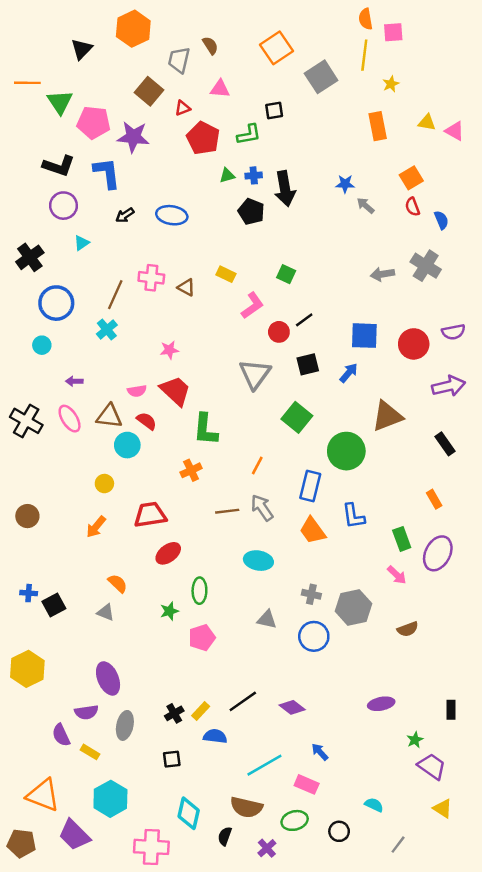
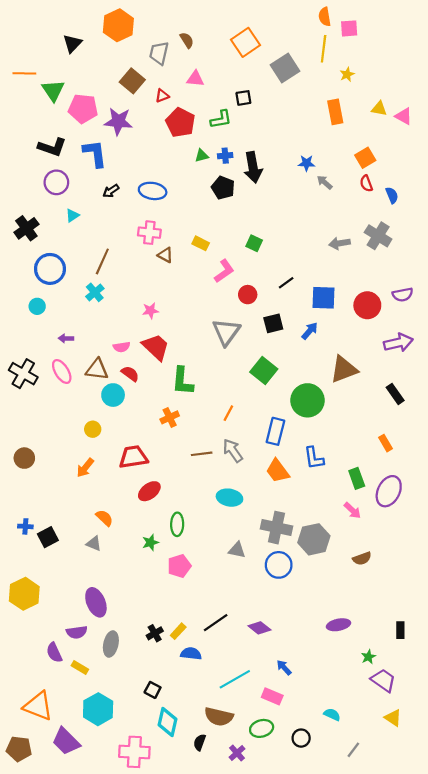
pink cross: (151, 278) -> (149, 233), moved
black line: (304, 320) -> (286, 283), moved
gray cross: (311, 594) -> (277, 528), size x1.8
black square: (172, 759) -> (153, 690), moved, turned 35

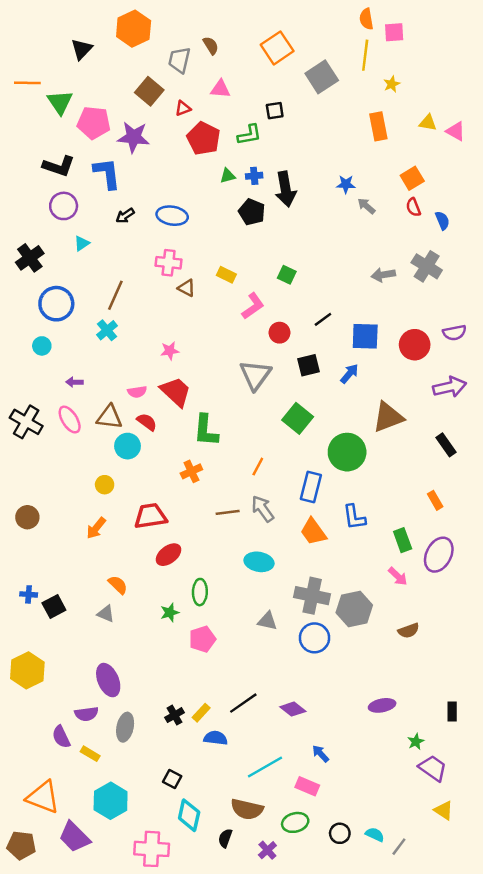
cyan semicircle: (332, 715) -> (375, 835), moved

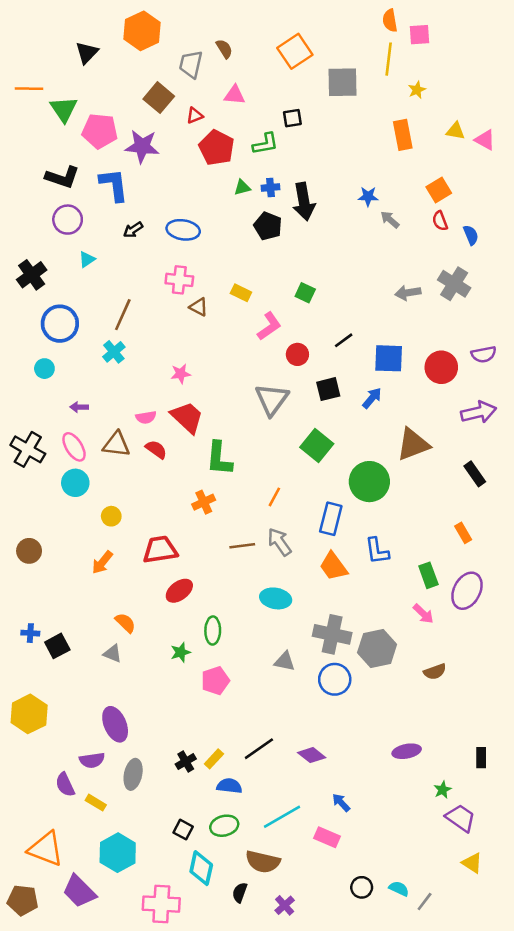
gray square: (322, 77) -> (342, 82), turned 32
cyan circle: (127, 446) -> (75, 483), moved
green ellipse: (295, 822) -> (224, 826), moved

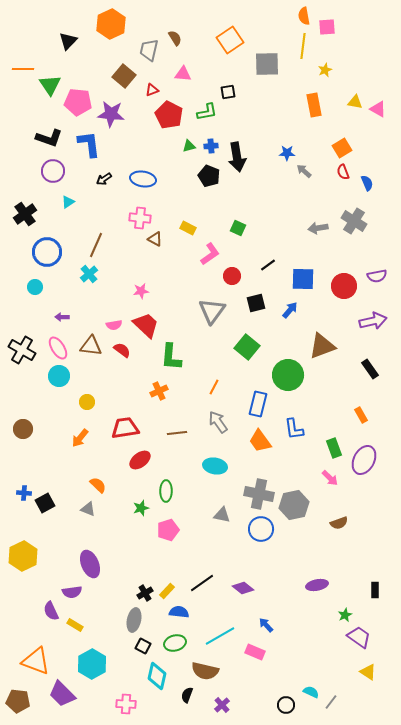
brown line: (242, 546) -> (177, 433), moved
gray ellipse: (133, 774) -> (134, 620), moved
black circle: (362, 887) -> (286, 705), moved
pink cross: (161, 904) -> (126, 704), size x0.7

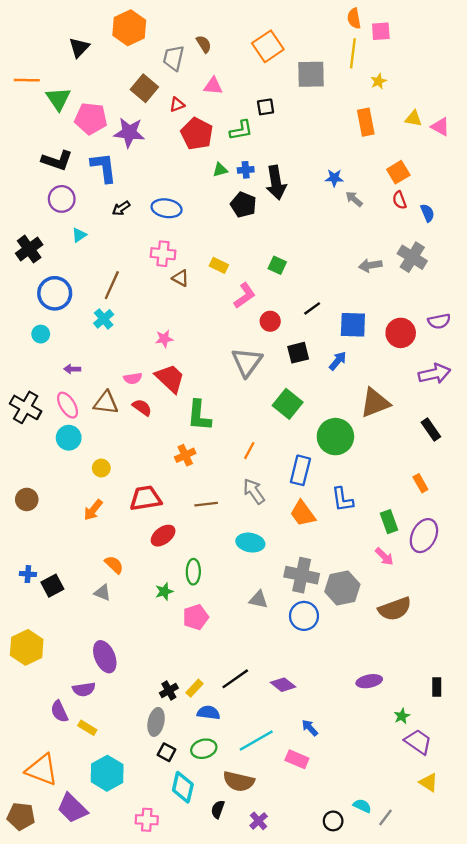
brown semicircle: (339, 523) -> (395, 609), size x1.6

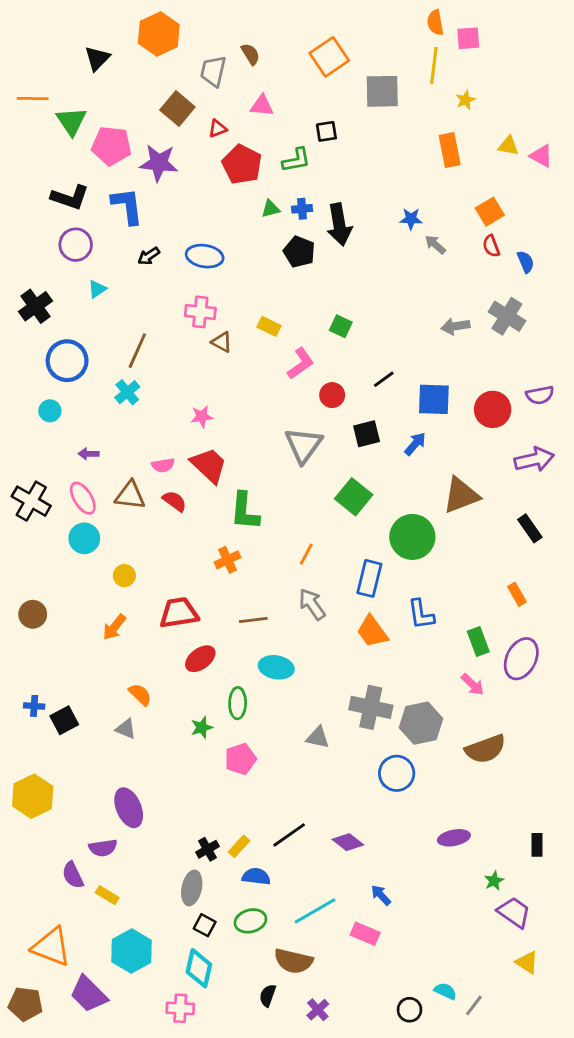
cyan ellipse: (250, 543) -> (276, 667), moved
blue circle: (304, 616) -> (397, 773), moved
cyan diamond: (183, 787) -> (199, 968), moved

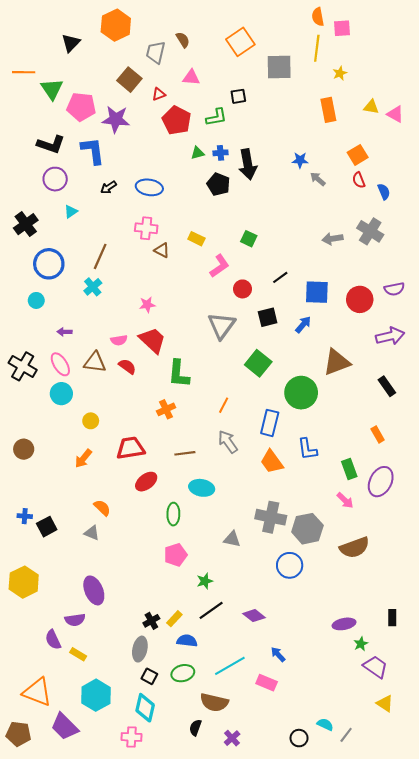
green star: (202, 727) -> (205, 581), moved
purple ellipse: (454, 838) -> (344, 624), moved

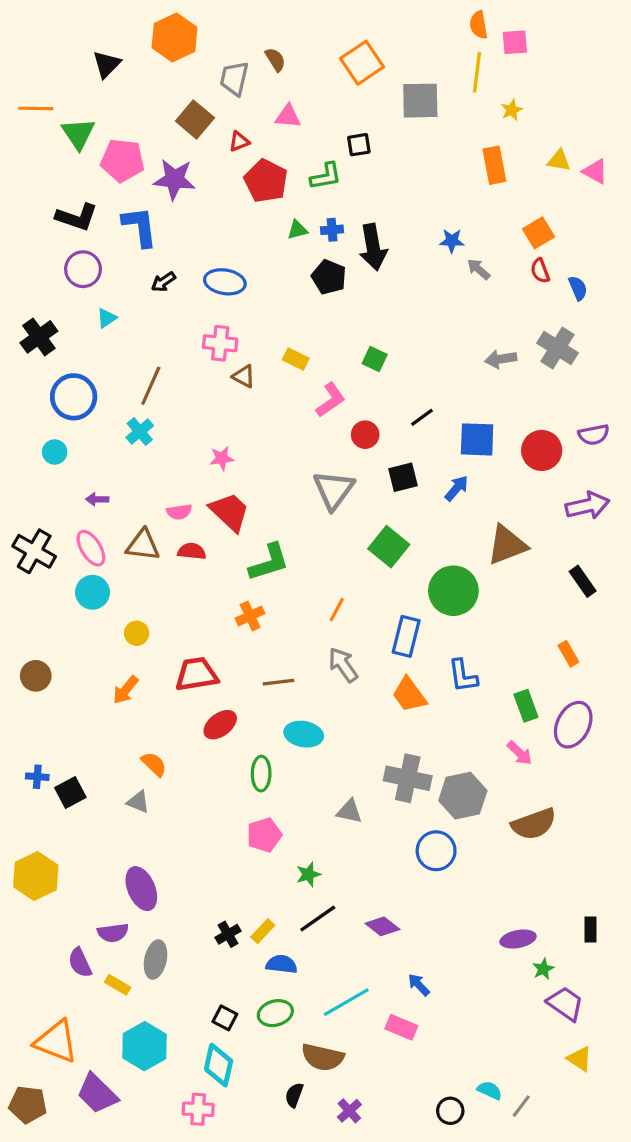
red semicircle: (127, 366) -> (192, 551), turned -30
green L-shape: (179, 374) -> (269, 562), turned -112
gray ellipse: (140, 649) -> (156, 960), moved

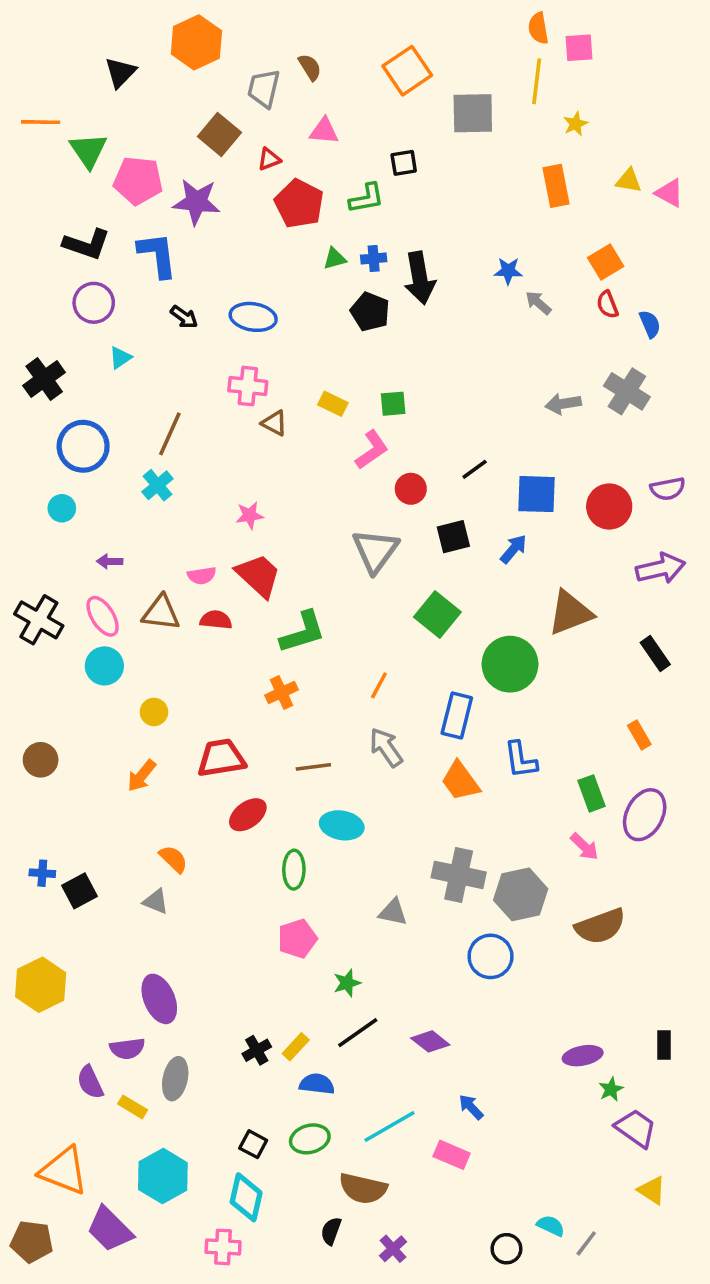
black arrow: (163, 282) -> (184, 317), turned -110
green square: (375, 359) -> (393, 404), moved, turned -30

